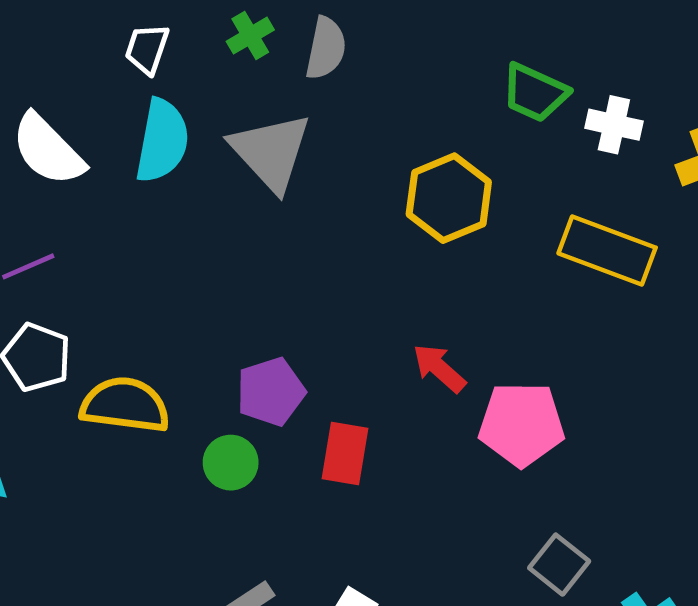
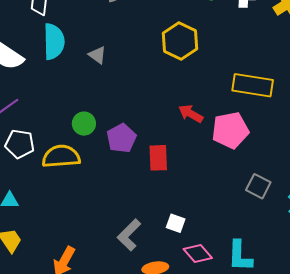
gray triangle: (271, 152) -> (97, 55), moved, size x0.5
yellow rectangle: (607, 250) -> (253, 85), moved
green circle: (231, 463) -> (84, 124), moved

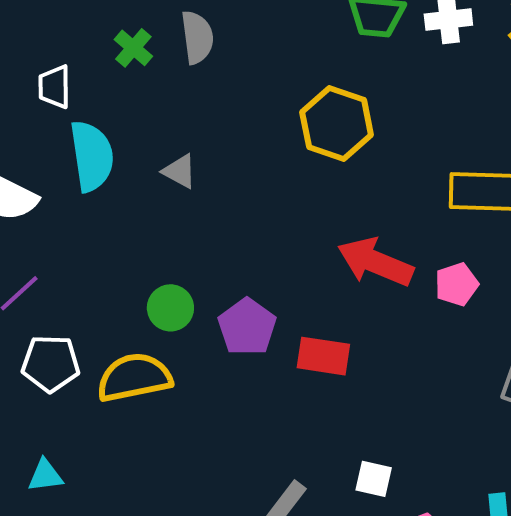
red arrow: (191, 114) -> (375, 262), size x1.5
pink pentagon: (230, 130) -> (457, 284), size x0.6
red rectangle: (158, 158) -> (323, 356), turned -72

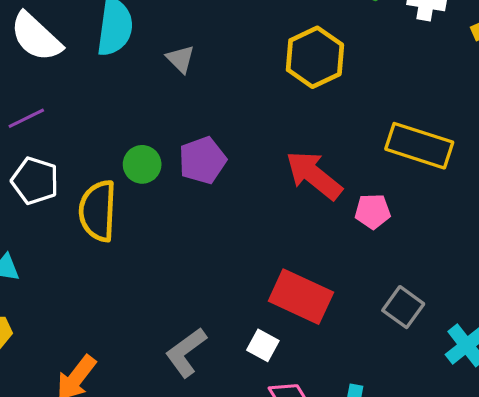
purple pentagon: (247, 327) -> (202, 160), moved
red rectangle: (323, 356) -> (301, 297), moved, size x1.4
yellow semicircle: (134, 377) -> (98, 211), turned -92

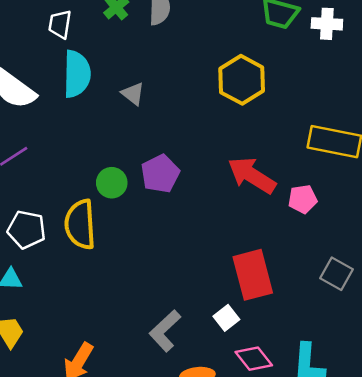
white pentagon: (35, 181) -> (26, 230), moved
red rectangle: (301, 297) -> (253, 275), turned 57
white square: (263, 345) -> (226, 318), turned 30

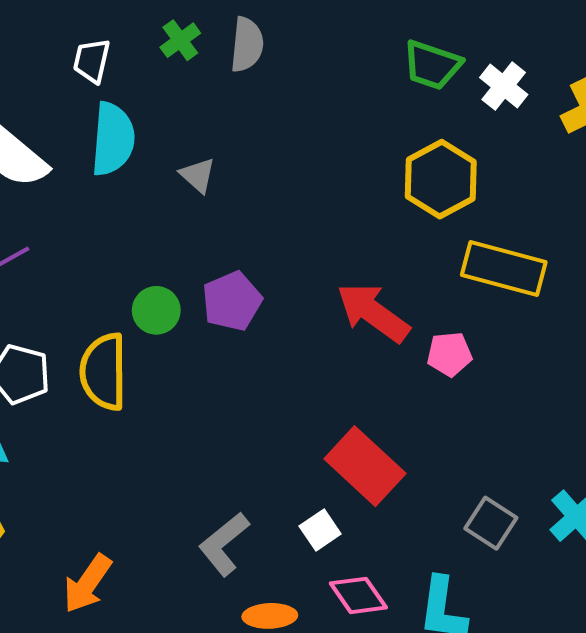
white cross: (327, 24) -> (504, 86), turned 32
yellow hexagon: (242, 80) -> (441, 179), moved
gray square: (337, 274) -> (491, 523), moved
red rectangle: (253, 275) -> (365, 466), turned -36

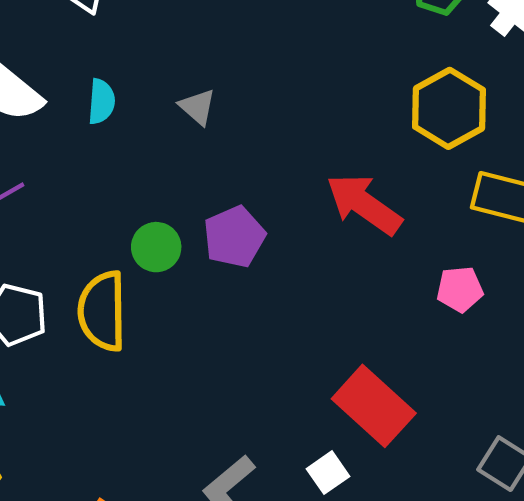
cyan semicircle: (113, 139) -> (101, 101), moved, size x0.6
red arrow: (373, 313) -> (364, 204), moved

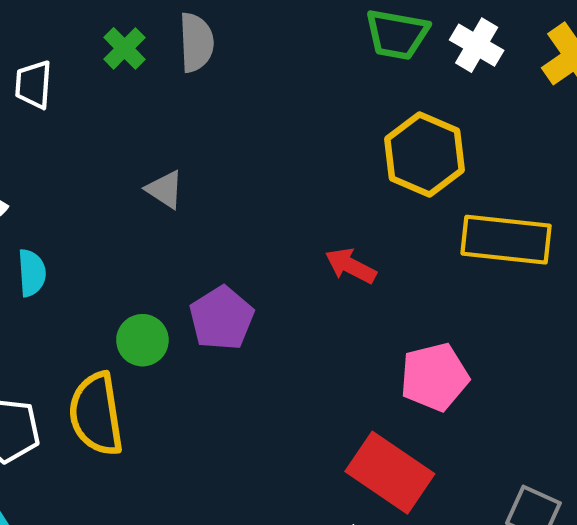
cyan semicircle: (101, 101) -> (32, 273), moved
red arrow: (364, 204) -> (351, 266), size x0.6
pink pentagon: (460, 289) -> (434, 377), moved, size x1.4

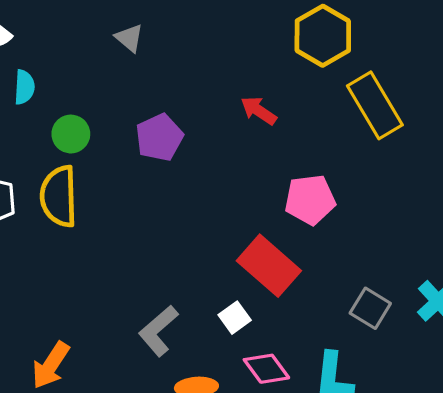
yellow rectangle: (506, 240) -> (375, 105), turned 46
green circle: (142, 340) -> (71, 134), moved

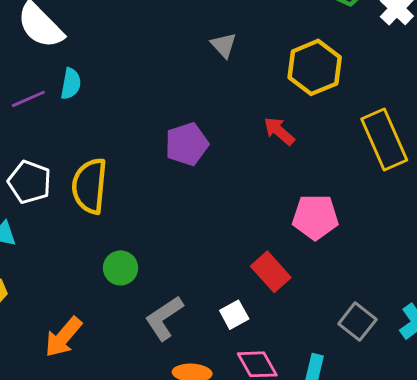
yellow hexagon: (323, 36) -> (315, 67), moved
gray triangle: (129, 38) -> (224, 45), moved
green circle: (71, 134) -> (121, 268), moved
red rectangle: (269, 266) -> (271, 272), size x0.7

